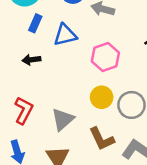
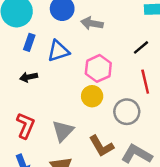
yellow circle: (102, 97) -> (92, 96), moved

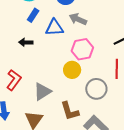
gray arrow: (92, 23) -> (78, 19), moved

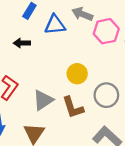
pink hexagon: (82, 49) -> (106, 31), moved
brown L-shape: (70, 111) -> (73, 107), moved

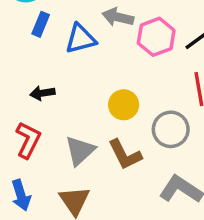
black arrow: (22, 43) -> (42, 93), moved

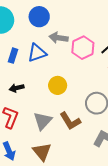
blue rectangle: (41, 24) -> (13, 56), moved
yellow circle: (124, 105) -> (58, 85), moved

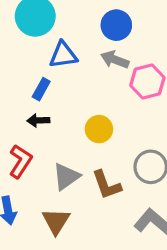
blue circle: (39, 17) -> (116, 25), moved
blue triangle: (37, 53) -> (63, 55), moved
blue rectangle: (13, 56) -> (41, 89), moved

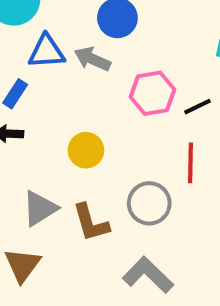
gray arrow: (115, 60) -> (92, 59), moved

